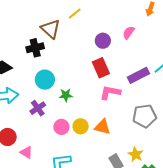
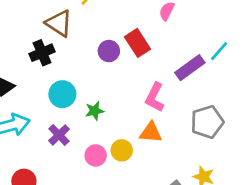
purple circle: (103, 41) -> (109, 51), moved
red rectangle: (101, 68) -> (137, 43), moved
pink L-shape: (110, 92) -> (155, 97), turned -65
orange triangle: (103, 127) -> (151, 132), moved

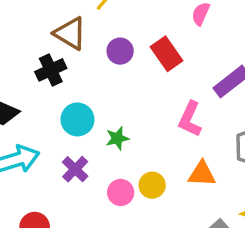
purple circle: (109, 51) -> (120, 51), moved
orange triangle: (151, 132) -> (202, 174), moved

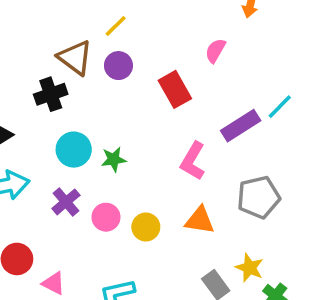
purple circle: (120, 51) -> (118, 66), moved
green star: (117, 138) -> (114, 159), moved
pink circle: (121, 192) -> (106, 217), moved

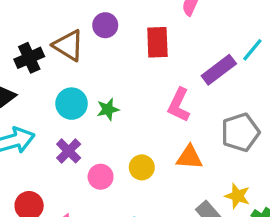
brown triangle: (75, 58) -> (68, 45), moved
red rectangle: (175, 89) -> (157, 42), turned 32
black cross: (51, 94) -> (29, 58), moved
pink circle: (106, 217) -> (101, 177), moved

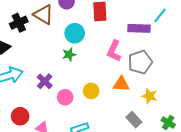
purple rectangle: (219, 70) -> (139, 28), turned 40
cyan circle: (72, 104) -> (75, 33), moved
gray pentagon: (240, 132) -> (140, 62), moved
yellow star: (237, 196) -> (149, 96), moved

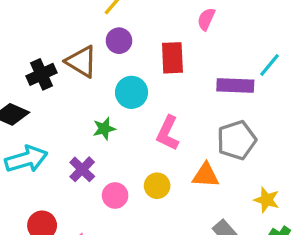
pink L-shape: (114, 51) -> (168, 133), moved
green star: (69, 55) -> (104, 129), moved
yellow star: (149, 96) -> (267, 200), moved

